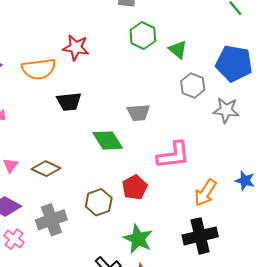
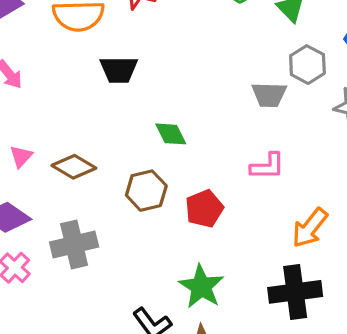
gray trapezoid: (138, 113) -> (269, 95), moved
green diamond: (108, 140) -> (171, 134), size x0.7
pink L-shape: (173, 155) -> (267, 166), size x0.7
brown hexagon: (99, 202) -> (146, 191), moved

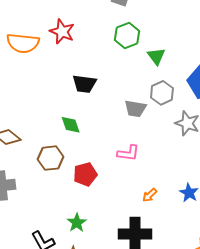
black trapezoid: (119, 70) -> (84, 84), moved
orange arrow: (310, 228) -> (150, 195), size x0.6
green star: (201, 287) -> (77, 223), size x0.7

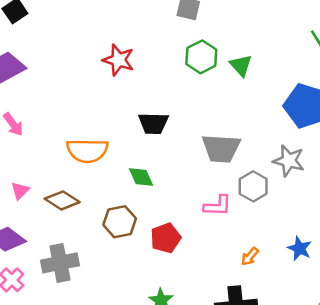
orange semicircle: (23, 43) -> (87, 151), moved
green triangle: (156, 56) -> (241, 65), moved
gray hexagon: (162, 93) -> (253, 186), moved
gray trapezoid: (135, 109) -> (221, 148), size x1.4

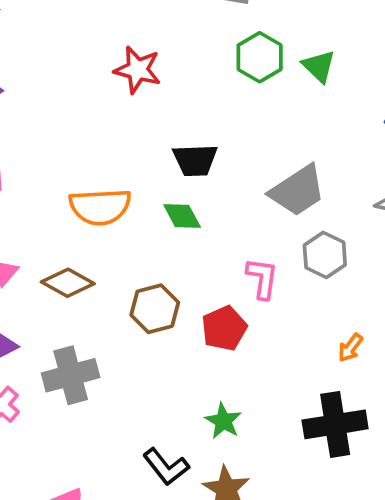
gray trapezoid: (221, 148) -> (298, 191), turned -33
green diamond: (141, 177) -> (182, 216), moved
gray hexagon: (253, 186) -> (325, 255), moved
pink L-shape: (218, 206) -> (262, 278), moved, turned -80

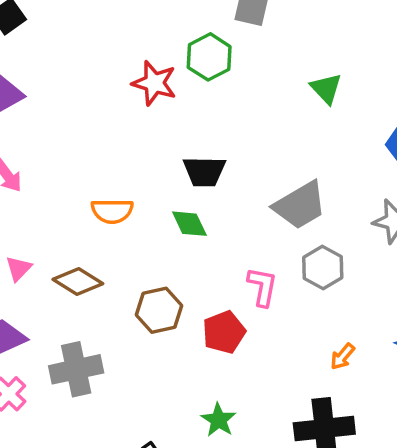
green hexagon: (260, 57) -> (209, 57), moved
orange semicircle: (100, 207) -> (112, 211), size x0.7

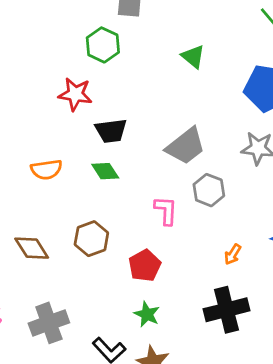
red star: (154, 83) -> (75, 94), moved
brown diamond: (78, 282) -> (32, 248), moved, turned 33
red pentagon: (224, 332) -> (145, 266), moved
gray cross: (76, 369) -> (49, 323), moved

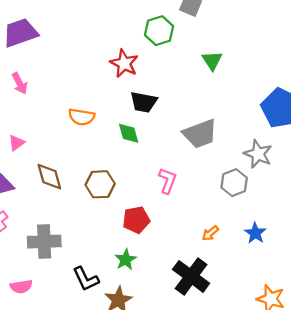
green triangle: (193, 56) -> (212, 61), moved
gray hexagon: (209, 190) -> (234, 183), moved
black cross: (226, 310) -> (191, 276), turned 33

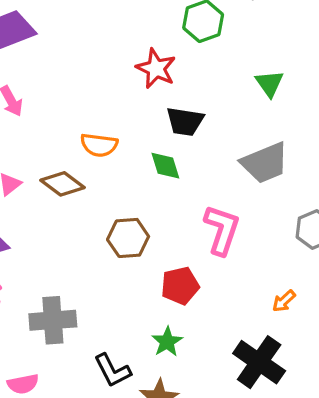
green triangle: (212, 61) -> (269, 83), moved
brown diamond: (49, 177) -> (62, 184), moved, turned -36
pink L-shape: (168, 181) -> (222, 230), size x1.4

